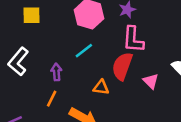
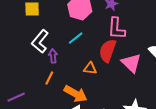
white L-shape: (18, 62) -> (40, 41), moved
pink triangle: (151, 81) -> (131, 63), size x1.5

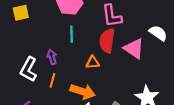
cyan line: (76, 38) -> (72, 34), turned -42
white L-shape: (40, 41) -> (29, 69), moved

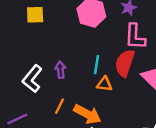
cyan line: (72, 34) -> (97, 65), moved
orange line: (52, 80) -> (60, 106), moved

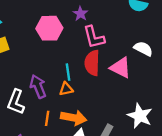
purple arrow: (60, 70) -> (38, 86), size x1.5
orange triangle: (104, 84) -> (66, 89), moved

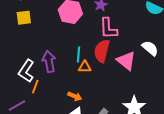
orange triangle: (66, 89) -> (85, 67), moved
orange line: (47, 118) -> (35, 87), moved
orange arrow: (74, 118) -> (75, 96), size x0.6

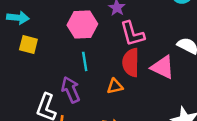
yellow square: (24, 18) -> (28, 44), turned 35
cyan line: (79, 54) -> (85, 61), moved

